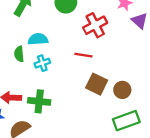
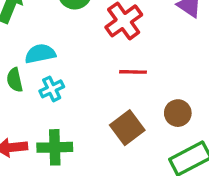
red line: (83, 55) -> (133, 72), moved
brown square: (97, 84) -> (127, 128), moved, turned 35

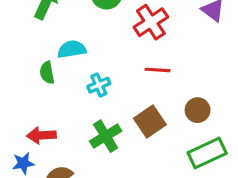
cyan cross: (52, 89) -> (99, 85), moved
green cross: (55, 147) -> (106, 136), moved, turned -32

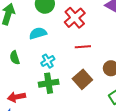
cyan semicircle: (72, 49) -> (38, 33), moved
green cross: (106, 136) -> (49, 83), moved, turned 30

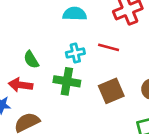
red line: (83, 47) -> (109, 47), moved
green semicircle: (15, 58) -> (31, 60), moved, turned -32

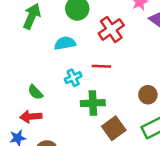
green cross: (67, 81) -> (93, 103), moved
brown square: (111, 91) -> (114, 128), moved

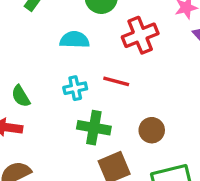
brown circle: (148, 95) -> (152, 130), moved

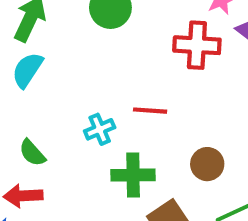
red cross: (140, 35) -> (197, 45), moved, turned 36
cyan semicircle: (75, 40) -> (27, 70), moved, turned -48

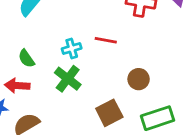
green cross: (133, 175) -> (68, 79), moved, turned 32

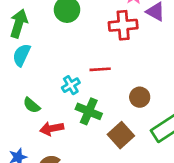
green cross: (68, 79) -> (89, 111), moved
red arrow: (17, 86) -> (52, 129), moved

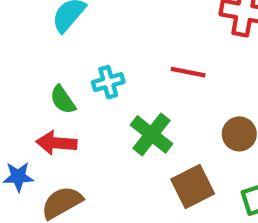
cyan cross: (71, 85) -> (108, 82), moved
red arrow: (52, 129) -> (56, 143), moved

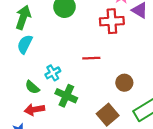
green cross: (152, 134) -> (66, 96), moved

